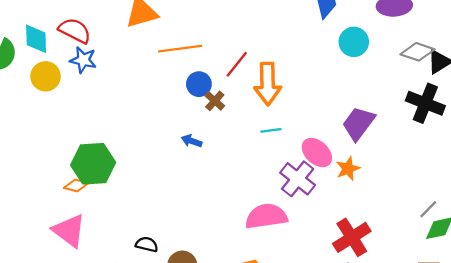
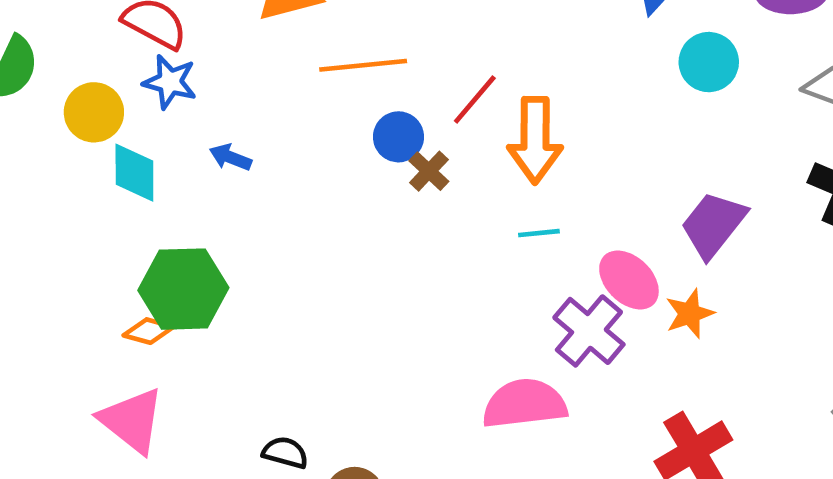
cyan diamond: (36, 39) -> (134, 173), moved
blue arrow: (192, 141) -> (230, 157), moved

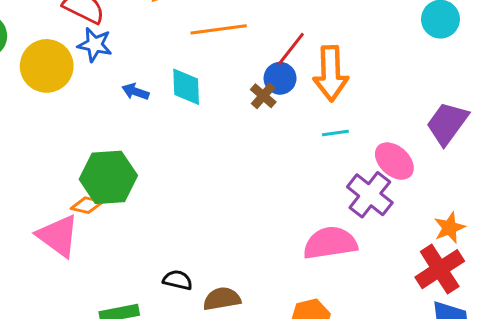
yellow circle: (94, 112) -> (47, 66), size x1.4
blue circle: (398, 137) -> (280, 78), moved
cyan diamond: (134, 173) -> (186, 87), moved
orange star: (690, 314) -> (450, 228), moved
pink triangle: (132, 421) -> (58, 236), moved

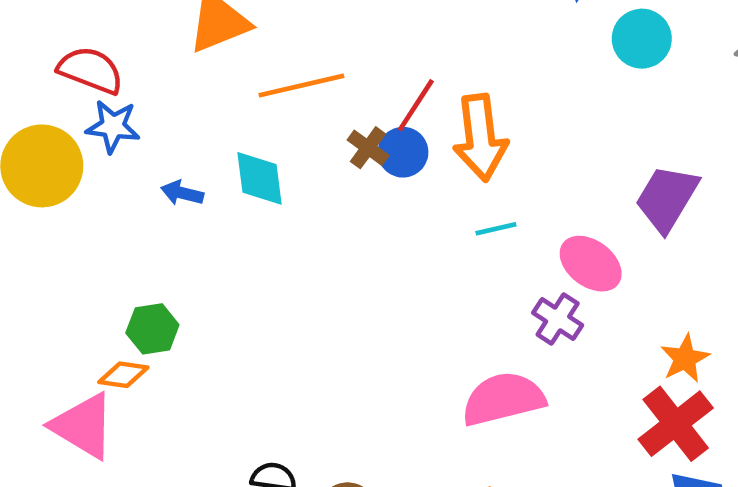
brown cross: (263, 96) -> (368, 148), moved
green hexagon: (108, 177) -> (152, 329), size x0.6
purple cross: (370, 195) -> (558, 319), size x0.7

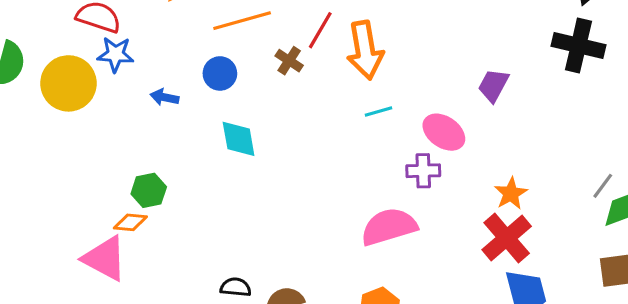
blue circle: (403, 152) -> (220, 73), moved
cyan diamond: (259, 178) -> (239, 139), moved
purple trapezoid: (667, 198) -> (493, 85), size x0.7
purple cross: (558, 319) -> (423, 171), turned -32

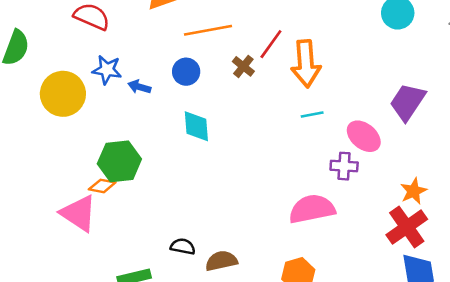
blue star: (115, 54) -> (107, 70), moved
yellow circle: (68, 83) -> (63, 94), moved
purple trapezoid: (493, 85) -> (408, 102), size x1.4
green hexagon: (149, 190) -> (119, 161), size x1.5

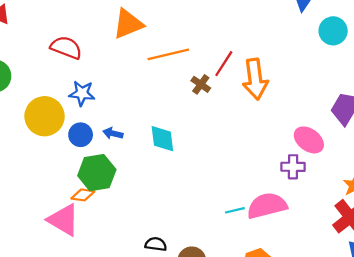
blue circle: (186, 72) -> (81, 135), moved
blue arrow: (139, 87) -> (113, 133), moved
cyan line: (312, 115) -> (235, 210), moved

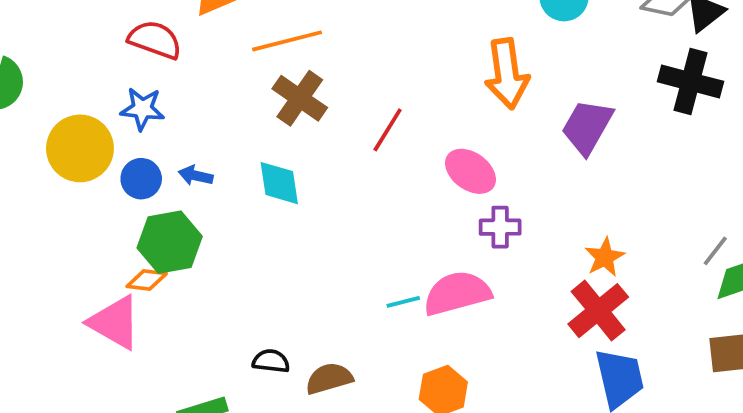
red semicircle: (66, 48) -> (155, 40), moved
red line: (224, 64) -> (388, 130), moved
orange arrow: (255, 79) -> (507, 74), moved
brown cross: (201, 84) -> (300, 98), moved, size x1.6
pink ellipse: (309, 140) -> (471, 171), moved

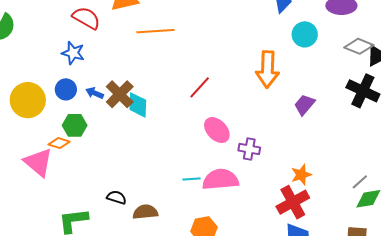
brown cross: (300, 98) -> (120, 94), moved
purple trapezoid: (587, 127) -> (304, 105), size x0.7
yellow circle: (80, 148) -> (28, 100), moved
pink ellipse: (471, 171) -> (217, 130), moved
green hexagon: (170, 242) -> (75, 125), size x0.7

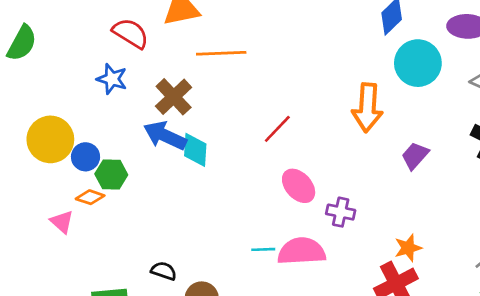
cyan circle: (305, 34) -> (418, 63), size x1.4
blue circle: (66, 89) -> (86, 157), moved
blue arrow: (95, 93) -> (165, 136), moved, size x1.8
brown cross: (120, 94) -> (174, 97), moved
pink triangle: (38, 162) -> (62, 222), size x0.6

